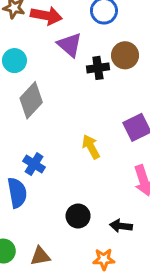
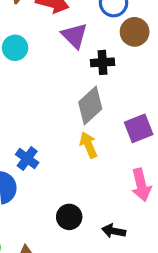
brown circle: (125, 55) -> (135, 32), moved
gray diamond: (31, 100) -> (90, 105), moved

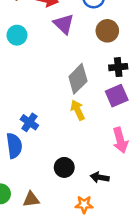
brown circle: (135, 32) -> (107, 31), moved
black cross: (102, 62) -> (118, 67), moved

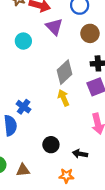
cyan circle: (17, 35) -> (23, 41), moved

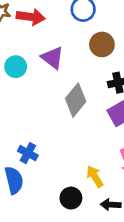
purple triangle: (54, 27) -> (52, 58), moved
yellow arrow: (63, 98) -> (95, 177), moved

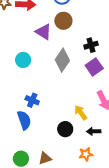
brown circle: (102, 44) -> (63, 21), moved
cyan circle: (16, 67) -> (23, 60), moved

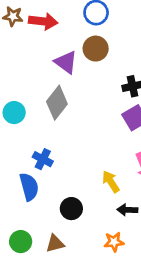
cyan circle: (23, 60) -> (14, 113), moved
gray diamond: (62, 60) -> (57, 103), moved
black circle: (65, 129) -> (71, 209), moved

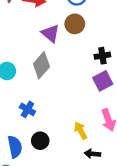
blue semicircle: (29, 187) -> (15, 147), moved
black circle: (71, 209) -> (40, 141), moved

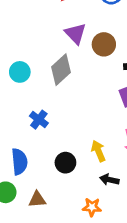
brown circle: (75, 24) -> (104, 44), moved
black circle: (40, 141) -> (65, 163), moved

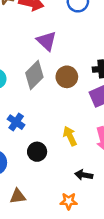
brown circle: (104, 44) -> (67, 77), moved
yellow arrow: (98, 151) -> (70, 136), moved
black circle: (65, 163) -> (37, 152), moved

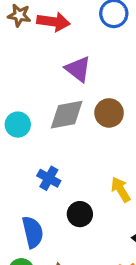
gray diamond: (34, 75) -> (67, 115), turned 40

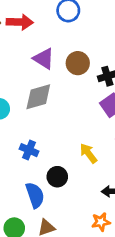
brown circle: (109, 113) -> (78, 63), moved
blue semicircle: (33, 232) -> (35, 195), moved

